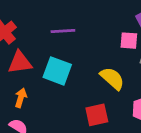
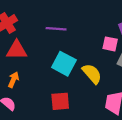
cyan square: (57, 71) -> (64, 64), moved
red square: (97, 115) -> (60, 101), moved

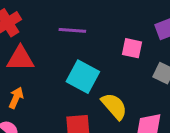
pink square: (110, 44) -> (132, 48), moved
yellow semicircle: (92, 74) -> (114, 106), moved

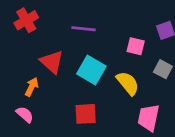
red triangle: (20, 59) -> (52, 62), moved, turned 40
yellow semicircle: (114, 106) -> (128, 83), moved

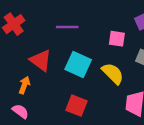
red square: (86, 114) -> (76, 106), turned 30

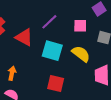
purple line: (67, 27) -> (49, 22), moved, turned -36
red triangle: (41, 60) -> (24, 37), moved

